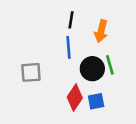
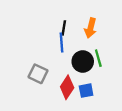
black line: (71, 20) -> (64, 28), moved
gray square: (31, 72) -> (38, 74), moved, turned 30

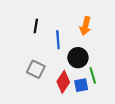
black line: (64, 28) -> (36, 26), moved
green line: (98, 58) -> (93, 76), moved

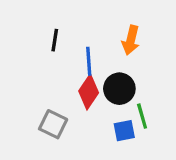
gray square: (36, 69) -> (53, 124), moved
red diamond: (63, 82) -> (89, 92), moved

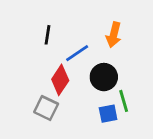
blue line: (89, 61) -> (77, 53), turned 60
red diamond: (89, 92) -> (60, 80), moved

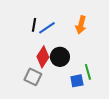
blue line: (77, 53) -> (47, 28), moved
black circle: (104, 77) -> (60, 57), moved

